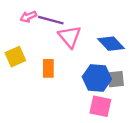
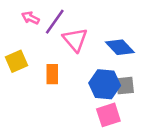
pink arrow: (28, 17) -> (30, 18), turned 49
purple line: (51, 20) -> (55, 22), turned -70
pink square: (100, 106) -> (108, 115), turned -30

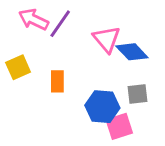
pink arrow: (30, 18) -> (34, 19), size x1.5
pink triangle: (75, 40) -> (107, 39), moved
blue hexagon: (105, 84) -> (102, 107), moved

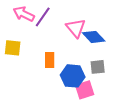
yellow square: (18, 67) -> (13, 48), turned 30
orange rectangle: (57, 81) -> (50, 60), moved

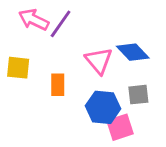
pink triangle: (76, 28) -> (99, 61), moved
orange rectangle: (50, 60) -> (58, 85), moved

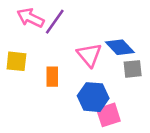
gray square: (138, 95) -> (133, 69), moved

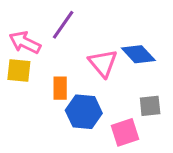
pink arrow: (30, 18) -> (25, 42), moved
gray square: (133, 69) -> (150, 106), moved
blue hexagon: (93, 97) -> (84, 112), moved

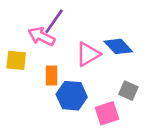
pink arrow: (25, 42) -> (41, 36), moved
pink triangle: (103, 63) -> (88, 54), turned 40
gray square: (150, 106) -> (128, 91), turned 30

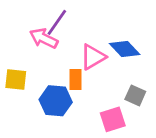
yellow square: (16, 60) -> (16, 80), moved
orange rectangle: (51, 75) -> (76, 80), moved
blue hexagon: (72, 96) -> (56, 101), moved

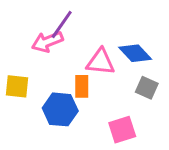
pink arrow: (44, 38) -> (47, 42), turned -48
pink triangle: (93, 57) -> (101, 62), turned 36
gray square: (135, 95) -> (147, 88), moved

